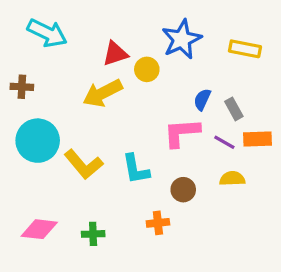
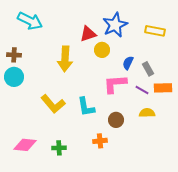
red triangle: (115, 54) -> (88, 34), moved
yellow circle: (147, 69) -> (102, 50), moved
yellow arrow: (103, 93) -> (65, 59), turned -60
cyan circle: (38, 141) -> (14, 77), moved, size x0.7

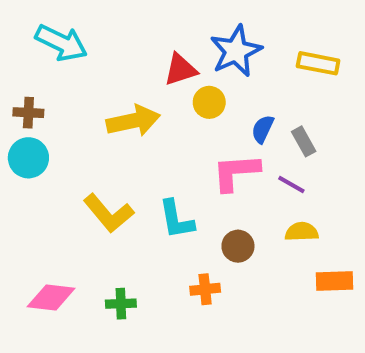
yellow arrow: (65, 59) -> (133, 121), turned -105
orange rectangle: (163, 88) -> (334, 281), moved

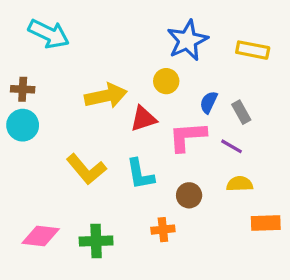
red triangle: (180, 69) -> (143, 119), moved
green cross: (121, 304) -> (96, 241), size x1.4

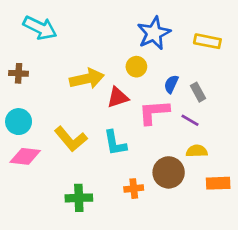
cyan circle: (23, 125) -> (19, 122), moved
brown circle: (189, 195) -> (169, 172), moved, size x1.5
pink diamond: (41, 236) -> (25, 156), moved

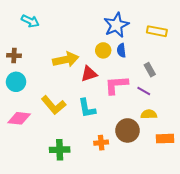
cyan arrow: (40, 28) -> (30, 21), size x0.7
blue semicircle: (171, 84) -> (121, 50), moved, turned -32
cyan circle: (19, 122) -> (16, 82), moved

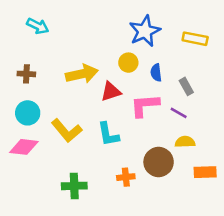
blue semicircle: (121, 50) -> (156, 73), moved
brown cross: (14, 55) -> (26, 74), moved
cyan circle: (16, 82) -> (28, 113), moved

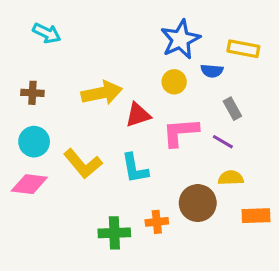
yellow circle: (128, 63) -> (174, 82), moved
blue semicircle: (156, 73) -> (212, 71), moved, turned -78
green cross: (74, 186) -> (114, 233), moved

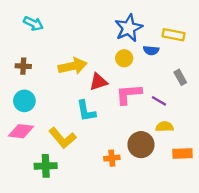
gray rectangle: (232, 109) -> (180, 77), moved
yellow L-shape: (83, 164) -> (63, 138), moved
cyan L-shape: (135, 168) -> (86, 111), moved
green cross: (114, 233) -> (46, 166), moved

